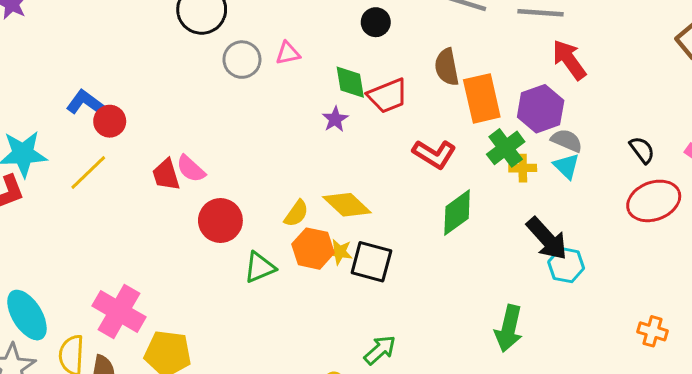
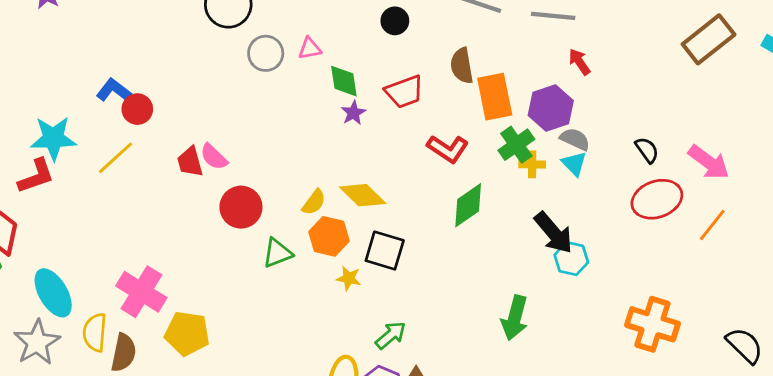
red arrow: (569, 60) -> (579, 62), size x0.7
green diamond: (350, 82) -> (344, 81), moved
yellow star: (340, 252) -> (349, 278), moved
orange cross: (652, 331) -> (652, 324), size x1.8

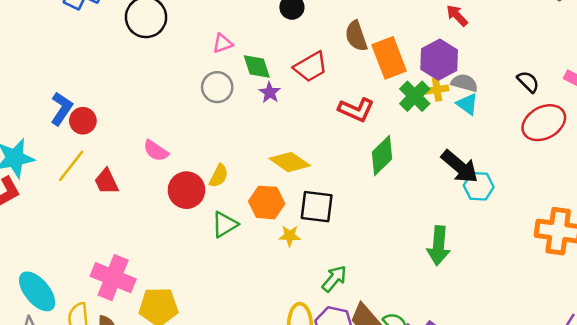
gray circle: (266, 53) -> (217, 87), moved
blue L-shape: (115, 91) -> (61, 109), turned 96
red trapezoid: (190, 162) -> (106, 182), moved
yellow cross: (532, 164) -> (437, 90), moved
yellow semicircle: (314, 202) -> (219, 176), moved

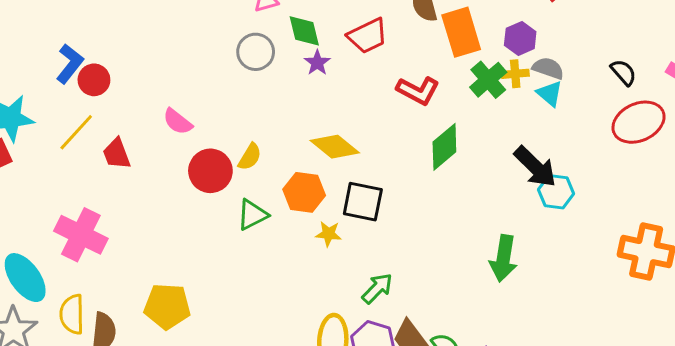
purple hexagon: (439, 60) -> (520, 38), size x0.7
pink cross: (113, 278) -> (81, 235), moved

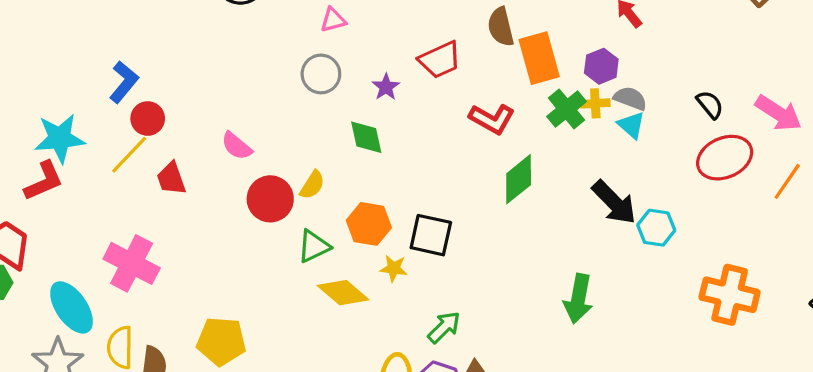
green diamond: (304, 31) -> (366, 137), moved
red circle: (94, 80) -> (148, 119), moved
yellow diamond: (335, 147) -> (343, 293), moved
cyan hexagon: (556, 192) -> (656, 228), moved

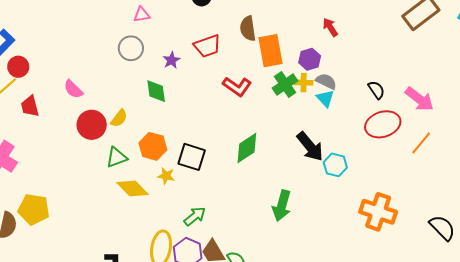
green diamond: (519, 179) -> (247, 148), moved
yellow pentagon: (221, 341) -> (34, 209), moved

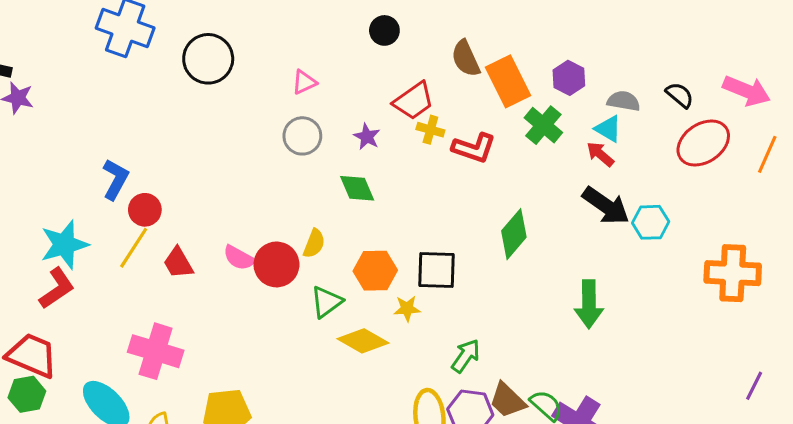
red arrow: (330, 27) -> (600, 154), moved
gray semicircle: (326, 81) -> (624, 101), moved
yellow cross: (304, 83) -> (430, 130), moved, turned 30
pink semicircle: (73, 89) -> (239, 258), moved

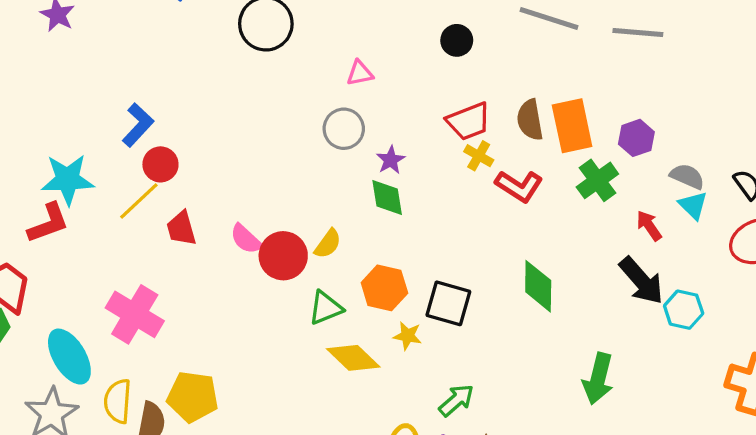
brown semicircle: (466, 58) -> (530, 120), moved
cyan triangle: (608, 129) -> (693, 205), moved
purple star: (367, 137) -> (391, 160), moved
green diamond: (514, 234) -> (538, 286), turned -54

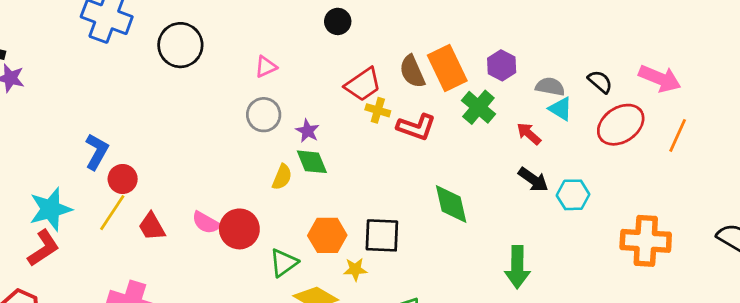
yellow semicircle: (328, 244) -> (282, 177), moved
black arrow: (641, 281) -> (533, 180), size x0.7

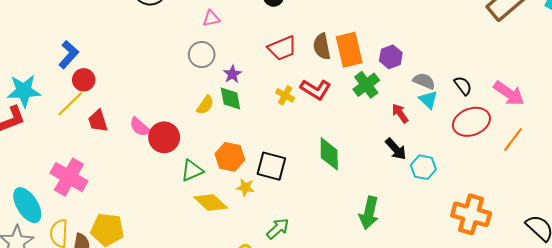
yellow cross: (378, 110) -> (285, 95), moved

